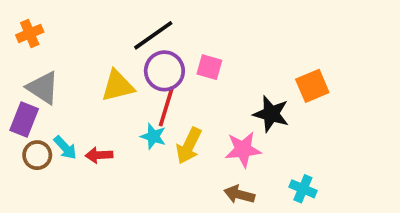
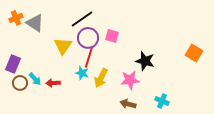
yellow triangle: (118, 86) -> (63, 46), turned -42
orange square: (312, 86) -> (194, 53), moved, turned -36
gray triangle: (43, 88) -> (35, 23), moved

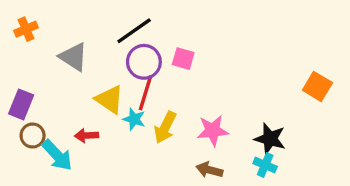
gray triangle: (35, 23) -> (73, 57), moved
yellow triangle: (63, 46) -> (110, 100), moved, turned -30
black star: (145, 61) -> (270, 139), moved
cyan arrow: (35, 79) -> (57, 155), moved, size x1.5

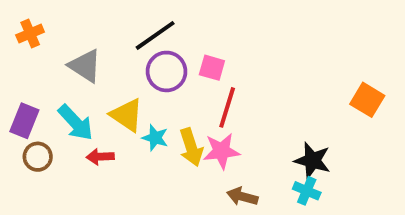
red line: (146, 93) -> (227, 107), moved
yellow arrow: (165, 127) -> (191, 147), turned -44
pink star: (213, 131) -> (221, 151), moved
cyan arrow: (57, 155) -> (76, 123), moved

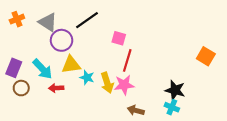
gray triangle: (85, 66) -> (48, 22), moved
purple circle: (167, 71) -> (62, 40), moved
yellow triangle: (127, 115) -> (71, 65), turned -42

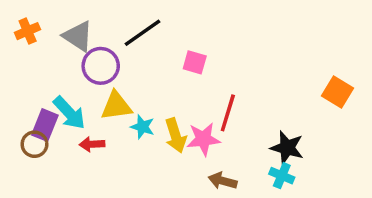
red line: (127, 60) -> (228, 113), moved
purple rectangle: (14, 68) -> (45, 125), moved

